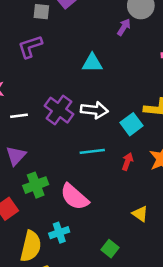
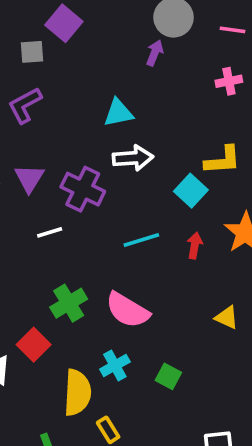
white arrow: (94, 110) -> (133, 158), moved
white line: (19, 116) -> (50, 232), moved
purple triangle: (16, 156) -> (29, 178), moved
green square: (110, 249) -> (168, 376), moved

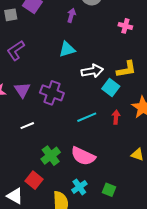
gray square: (32, 52) -> (11, 15), moved
purple arrow: (155, 53) -> (71, 15), moved
pink cross: (229, 81) -> (125, 26), turned 32
white arrow: (133, 158) -> (92, 71), moved
white line: (50, 232) -> (27, 126), moved

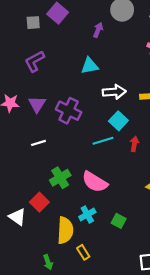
cyan square: (111, 88) -> (118, 121), moved

